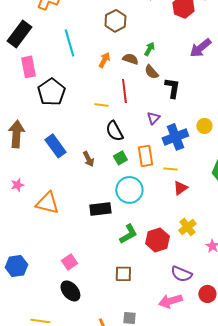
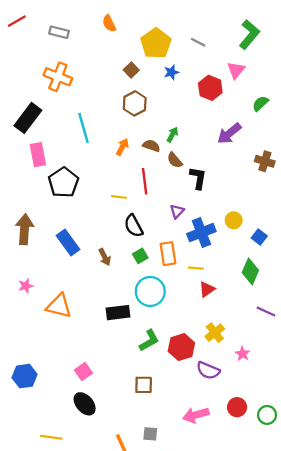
purple semicircle: (181, 274) -> (208, 370), moved

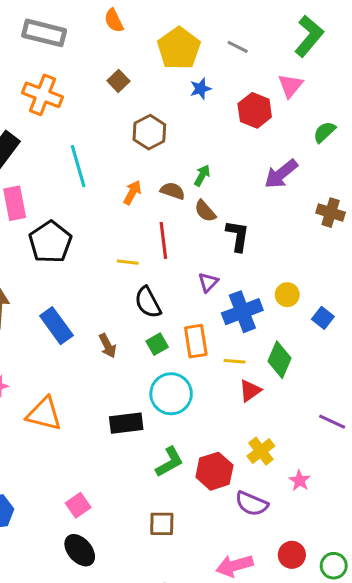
gray rectangle: (59, 32) -> (44, 33), size x1.5
brown square: (131, 70) -> (118, 81), moved
green diamond: (250, 271) -> (279, 360), moved

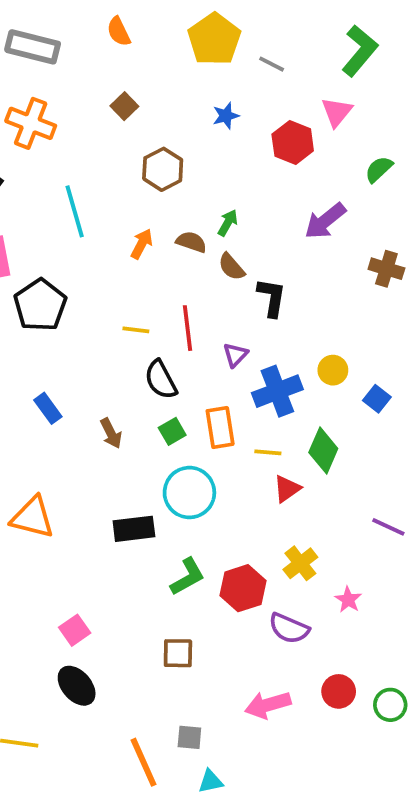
yellow pentagon: (179, 48) -> (214, 39), moved
red line: (163, 240) -> (188, 328), moved
blue rectangle: (56, 326) -> (48, 408), size x0.7

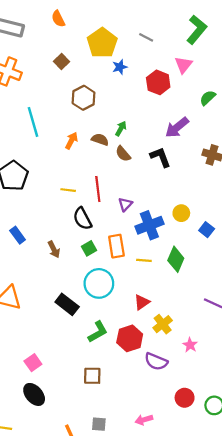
yellow pentagon: (214, 39) -> (102, 43), moved
black L-shape: (272, 297) -> (160, 157), moved, turned -30
red triangle: (287, 489) -> (142, 302), moved
black rectangle: (134, 529) -> (67, 304), turned 45
pink arrow: (268, 705) -> (144, 420), moved, size x0.7

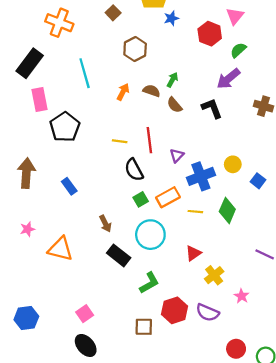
green semicircle: (208, 98) -> (238, 50), moved
orange rectangle: (116, 246) -> (168, 197), turned 70
brown arrow: (54, 249) -> (105, 224), moved
red hexagon: (130, 338) -> (175, 310), moved

